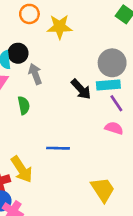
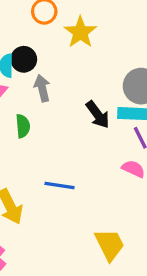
yellow star: (60, 27) -> (80, 32), turned 30

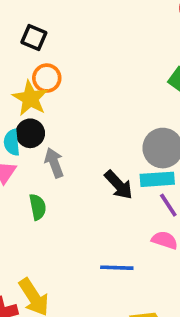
yellow star: (80, 32) -> (30, 98), moved
blue line: (60, 185) -> (117, 268), moved

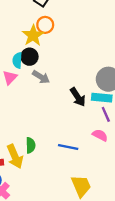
gray arrow: (54, 163) -> (41, 77), turned 132
green semicircle: (38, 207) -> (31, 145), moved

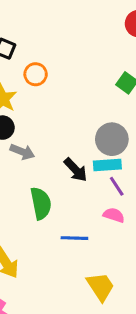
orange circle: (45, 25) -> (36, 74), moved
green semicircle: (31, 145) -> (41, 203), moved, size x1.5

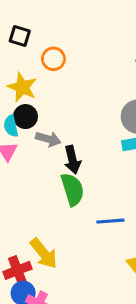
black arrow: (76, 170) -> (72, 160), moved, turned 36

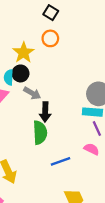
black square: (20, 36) -> (51, 13), moved
blue line: (110, 221) -> (60, 161), turned -30

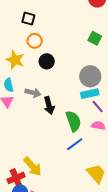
black circle: (20, 73) -> (47, 61), moved
green semicircle: (40, 133) -> (73, 121), moved

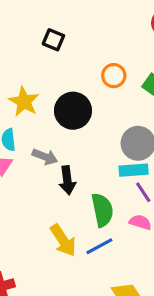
orange circle: (35, 41) -> (114, 76), moved
black circle: (47, 61) -> (73, 111), size x1.5
yellow arrow: (32, 166) -> (63, 240), moved

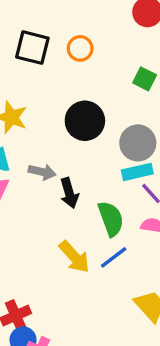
black square: (53, 40) -> (32, 48), size x1.5
orange circle: (114, 76) -> (80, 48), moved
black circle: (73, 111) -> (85, 121), moved

